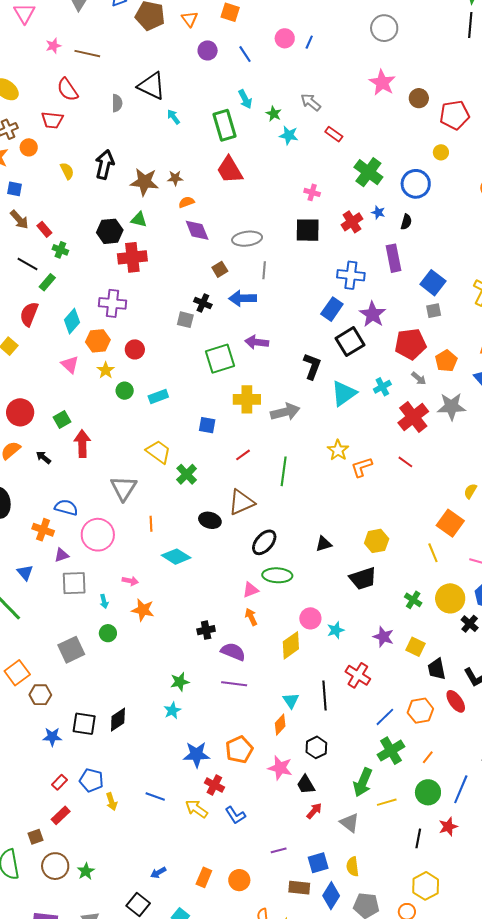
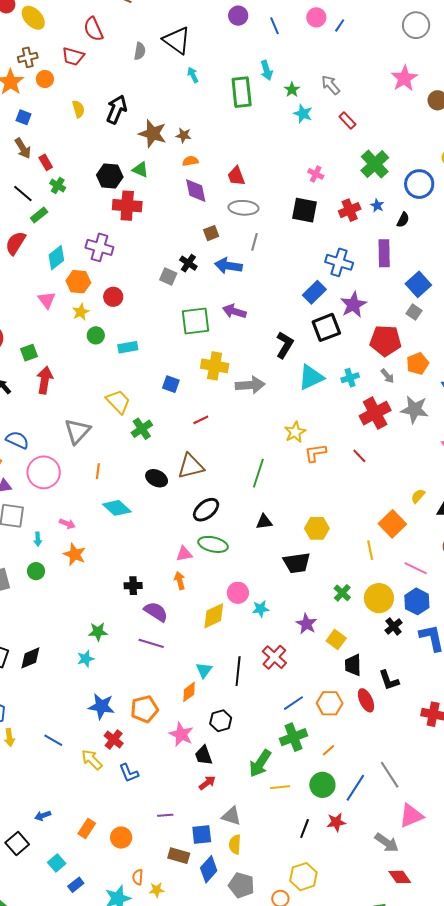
red trapezoid: (230, 170) -> (236, 176), moved, size x0.7
gray square: (434, 311) -> (414, 312), turned 35
green line: (284, 471) -> (258, 473), moved
gray triangle: (349, 823) -> (231, 816), moved, turned -30

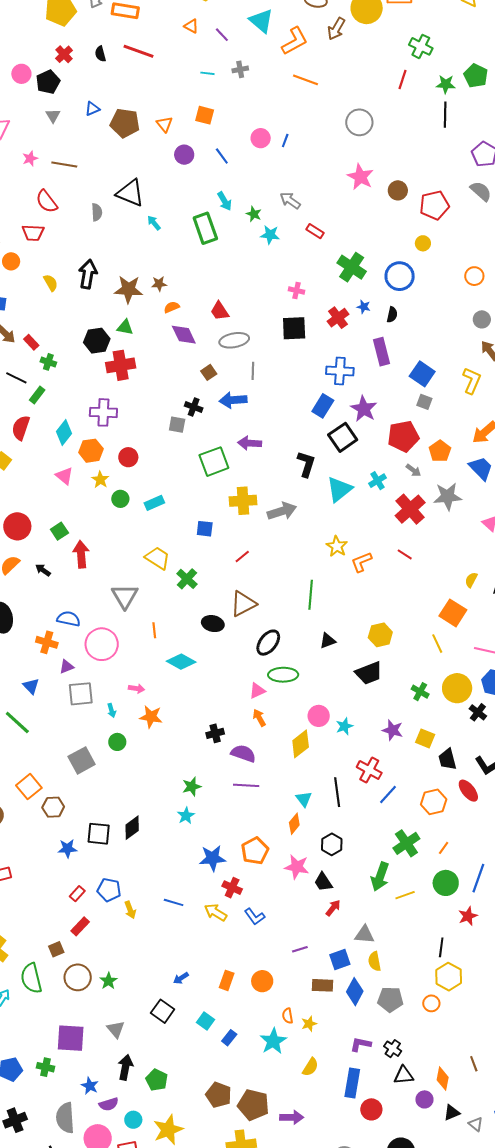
blue line: (293, 703) -> (388, 795), moved
black line: (305, 828) -> (441, 947), moved

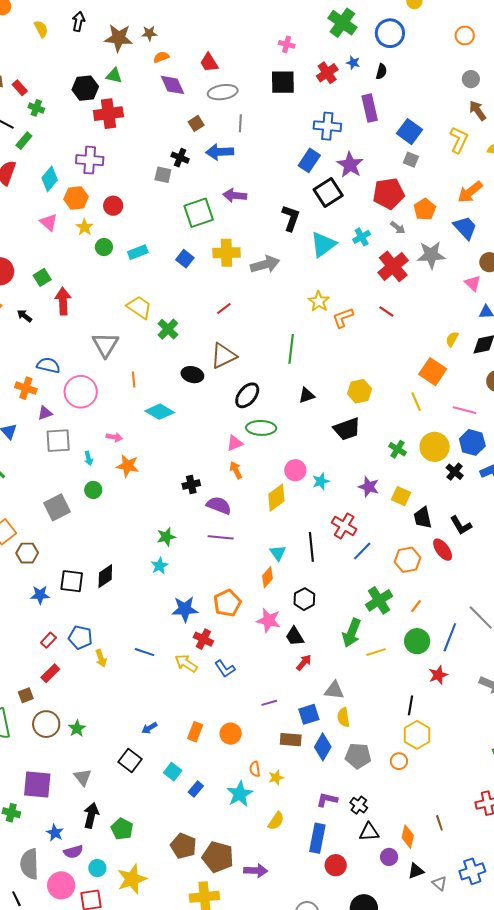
black arrow: (88, 274) -> (78, 21), size x0.7
blue square: (205, 529) -> (185, 259), moved, turned 30

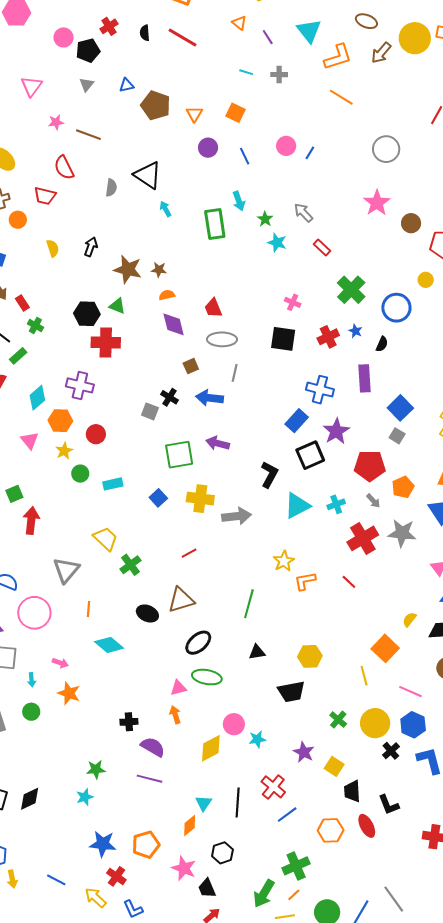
orange line: (416, 606) -> (294, 895), moved

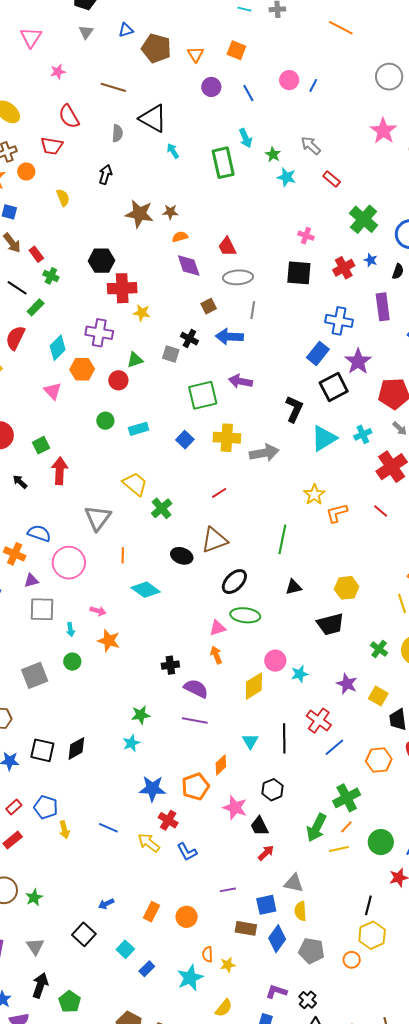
brown line: (88, 135) -> (113, 87), moved
black arrow: (91, 247) -> (105, 175), moved
green triangle: (117, 306) -> (135, 360), moved, turned -36
yellow star: (64, 451) -> (142, 313), moved, turned -30
orange diamond: (190, 825) -> (221, 765), moved

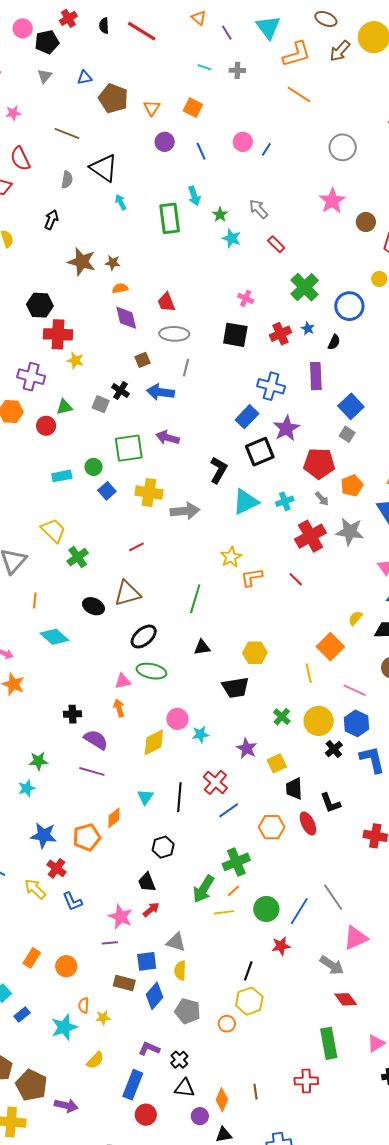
green circle: (105, 421) -> (93, 467), moved
yellow square: (378, 696) -> (277, 763), turned 30
pink star: (235, 808) -> (121, 917), moved

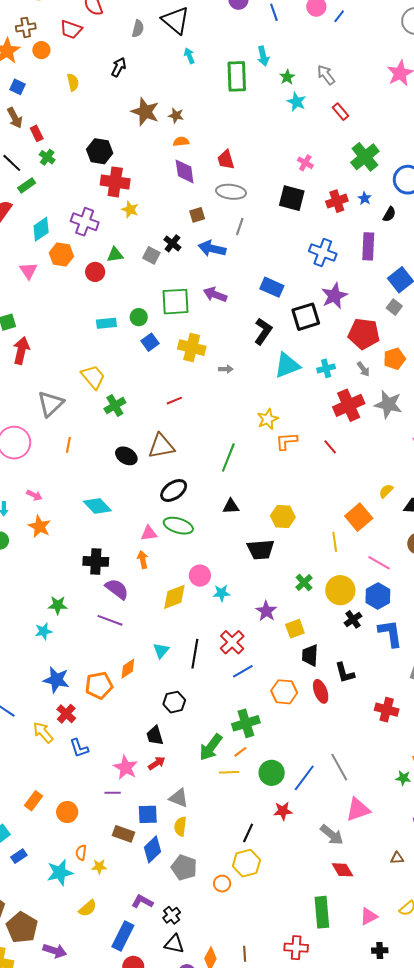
blue rectangle: (247, 417) -> (272, 287), moved, turned 65
gray arrow: (185, 511) -> (226, 369), size x0.5
cyan diamond: (54, 637) -> (97, 506), moved
black cross: (72, 714) -> (96, 561), size x1.4

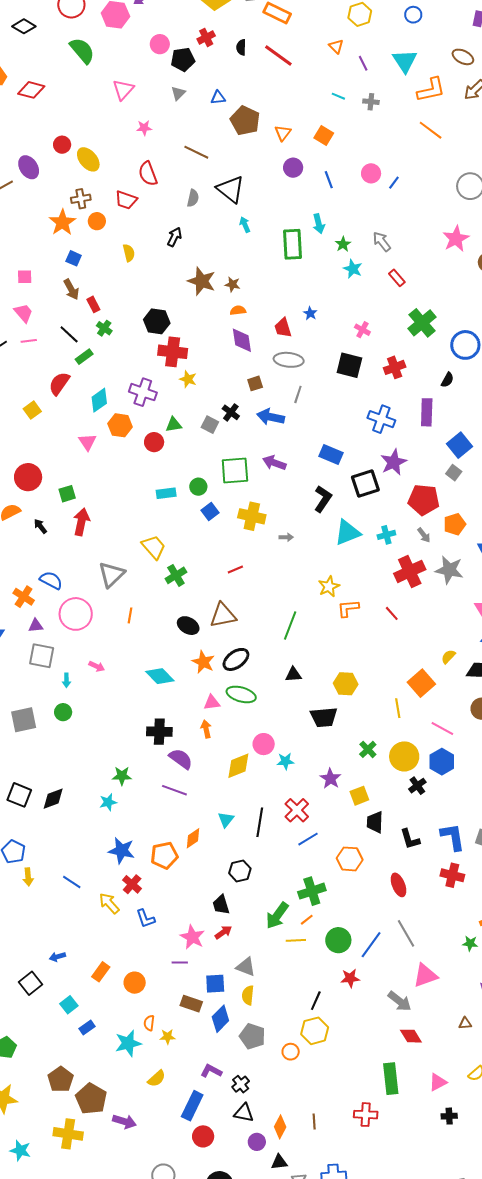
blue star: (365, 198) -> (310, 313), moved
orange star: (40, 526) -> (203, 662), moved
blue L-shape: (390, 633) -> (453, 837), moved
red ellipse: (321, 691) -> (399, 885), moved

